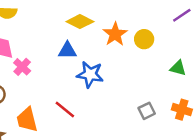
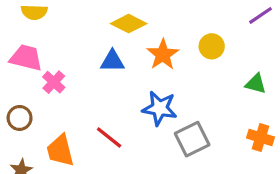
orange star: (115, 34) -> (163, 54), moved
blue star: (90, 74) -> (160, 108), moved
gray square: (147, 111) -> (192, 139), moved, size x1.5

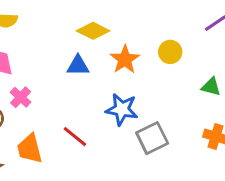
pink cross: (54, 82) -> (21, 97), moved

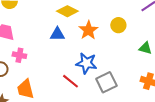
pink cross: (21, 97) -> (19, 55), turned -32
red line: (75, 137) -> (70, 81), moved

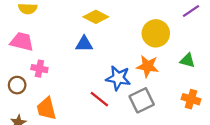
yellow circle: (118, 25) -> (156, 33), size x1.5
orange star: (88, 30) -> (148, 66), moved, turned -30

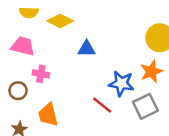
yellow diamond: (96, 17) -> (60, 21), moved
orange star: (148, 66) -> (151, 71), turned -30

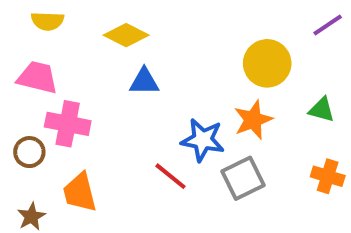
yellow diamond: (60, 21) -> (126, 35), moved
pink cross: (41, 74) -> (68, 124), size x1.5

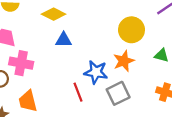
red line: (170, 176) -> (78, 92), turned 30

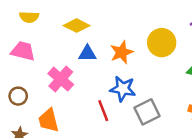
orange star: (124, 61) -> (122, 52), moved
pink cross: (21, 63) -> (61, 79), moved, turned 30

